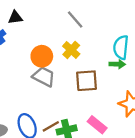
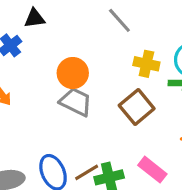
yellow cross: (71, 50) -> (146, 64), moved, turned -30
brown square: (87, 81) -> (137, 107), turned -35

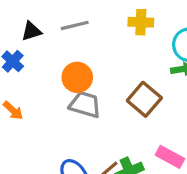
gray line: (119, 20) -> (75, 25), moved, turned -52
yellow cross: (146, 64) -> (141, 22), moved

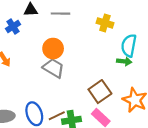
brown square: (144, 99) -> (100, 92), moved

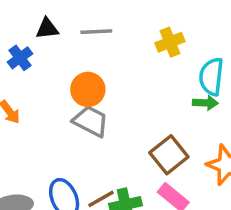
yellow cross: (105, 23) -> (170, 42), turned -35

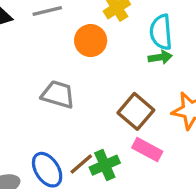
orange circle: (88, 89) -> (91, 41), moved

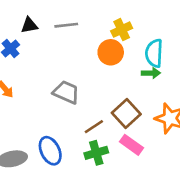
orange circle: (91, 41) -> (111, 52), moved
brown line: (81, 164) -> (94, 127), moved

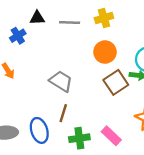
yellow cross: (122, 30) -> (104, 18), moved
brown square: (126, 113) -> (116, 82), moved
brown line: (94, 127) -> (63, 113), moved, turned -48

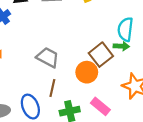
orange circle: (105, 52) -> (87, 72), moved

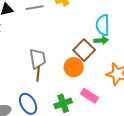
gray trapezoid: (48, 57) -> (38, 59), turned 60
brown line: (52, 88) -> (38, 74), moved

